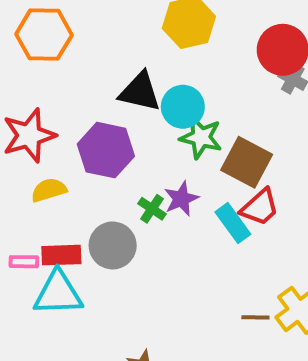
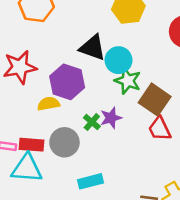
yellow semicircle: (49, 190) -> (48, 104), moved
red trapezoid: (260, 207) -> (160, 129), turned 100
cyan rectangle: (233, 223) -> (91, 181), moved, turned -75

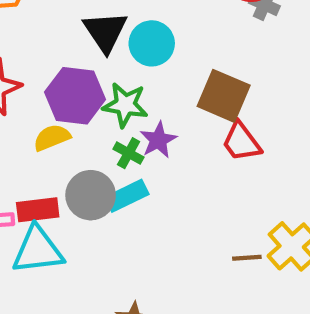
black triangle: (93, 48) -> (105, 32), turned 48
green star: (128, 81) -> (125, 105), moved
cyan rectangle: (91, 181) -> (127, 196), moved

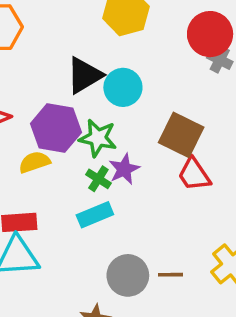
black triangle: (105, 32) -> (84, 75), turned 30
gray circle: (91, 195) -> (128, 275), moved
brown line: (247, 258) -> (170, 275), moved

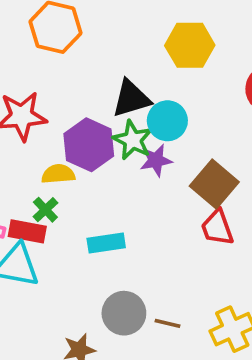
green star: (98, 138) -> (133, 140), moved
purple star: (124, 169) -> (156, 160), moved
green cross: (98, 179) -> (45, 210), moved

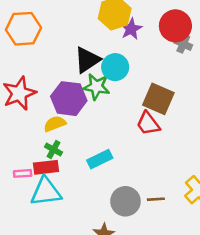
purple star: (156, 160) -> (131, 29), moved
red trapezoid: (217, 228) -> (148, 124), moved

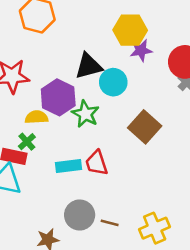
green star: (96, 87) -> (85, 114), moved
red trapezoid: (148, 124) -> (97, 163), moved

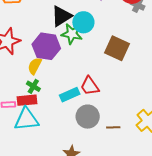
green star: (85, 114) -> (72, 34), moved
yellow semicircle: (36, 117) -> (35, 66), turned -42
gray circle: (80, 215) -> (88, 117), moved

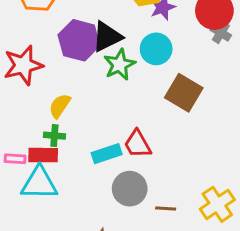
cyan circle: (83, 22) -> (156, 49), moved
green star: (72, 34) -> (119, 65), turned 30
purple hexagon: (46, 46) -> (79, 40), moved
green cross: (33, 86) -> (54, 136), turned -32

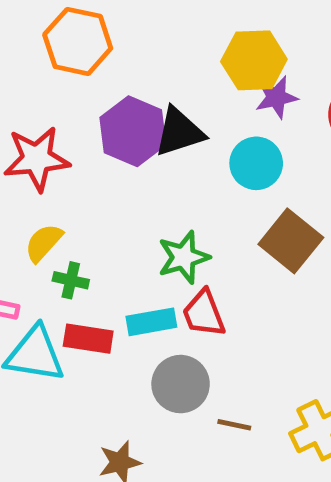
green star: (119, 65) -> (184, 257), moved
yellow semicircle: (60, 106) -> (44, 243), moved
red rectangle: (43, 155) -> (88, 339), moved

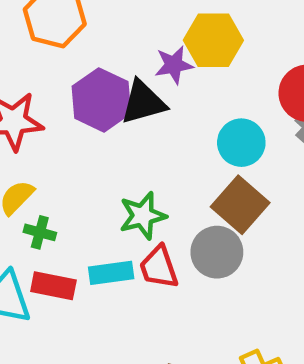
purple star: (276, 97) -> (174, 65), moved
cyan circle: (256, 163) -> (241, 143), moved
gray circle: (181, 384) -> (217, 252), moved

